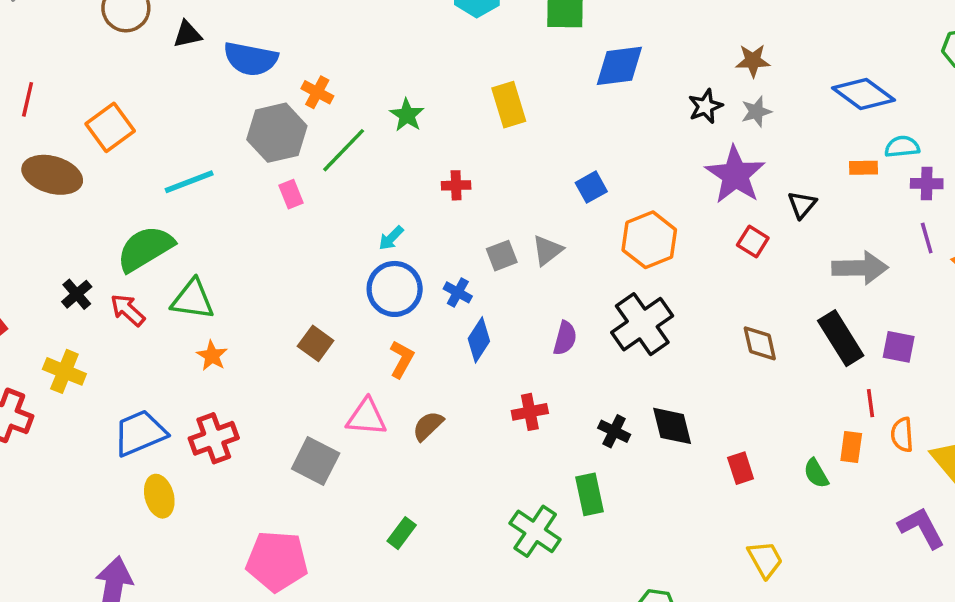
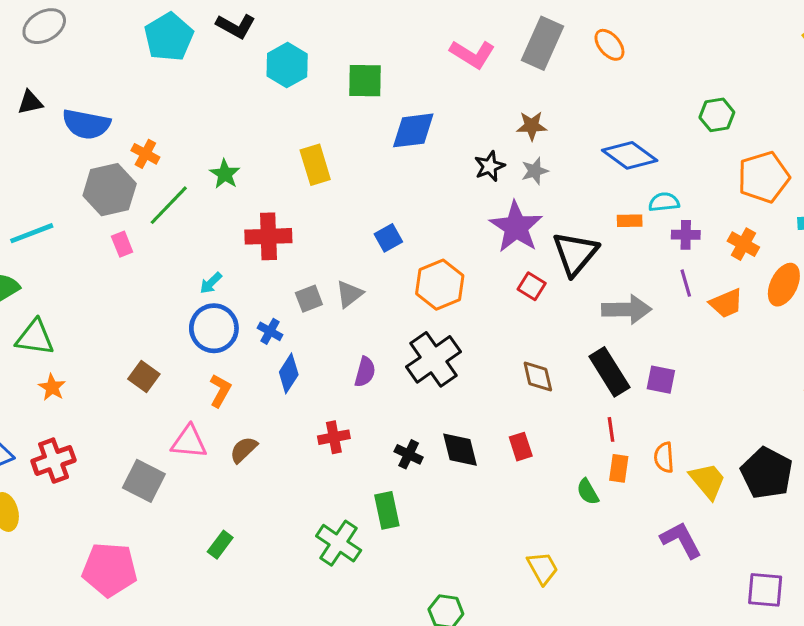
red cross: (456, 185) -> (268, 236), size x1.8
black triangle: (802, 205) -> (575, 253), size x1.8
red line: (870, 403) -> (611, 429), moved
red rectangle: (741, 468) -> (521, 447), moved

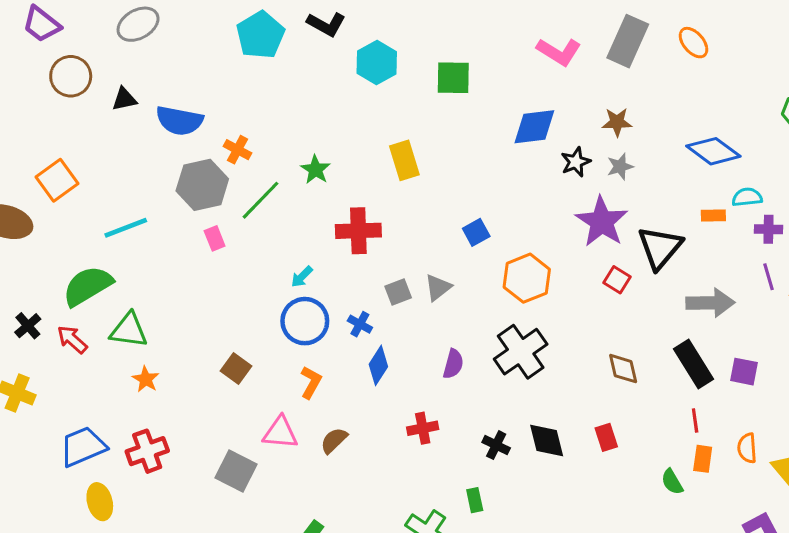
blue diamond: (413, 130) -> (534, 127), moved
green rectangle: (387, 510) -> (475, 500), size x0.7

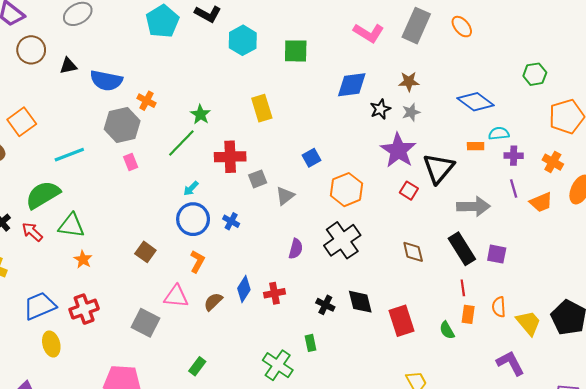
green line: (260, 200) -> (181, 143), moved
gray square: (398, 292) -> (258, 179), moved
blue diamond: (378, 365) -> (244, 289), moved
red rectangle: (606, 437) -> (401, 321), moved, size x1.6

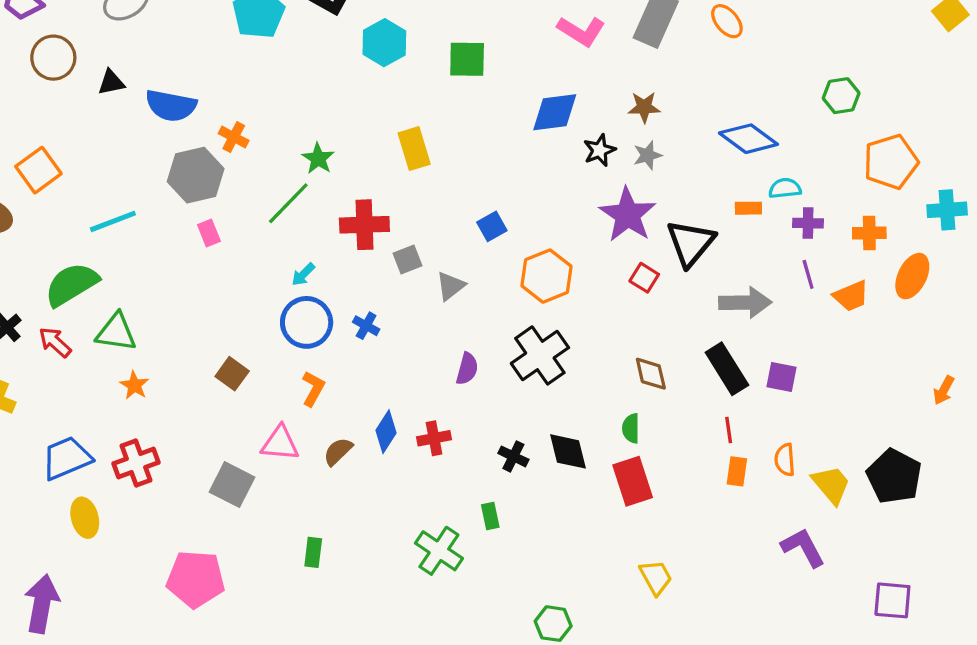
orange cross: (553, 162) -> (869, 233), turned -30
green semicircle: (447, 330) -> (631, 428), moved, turned 30
green rectangle: (197, 366) -> (313, 552), turned -30

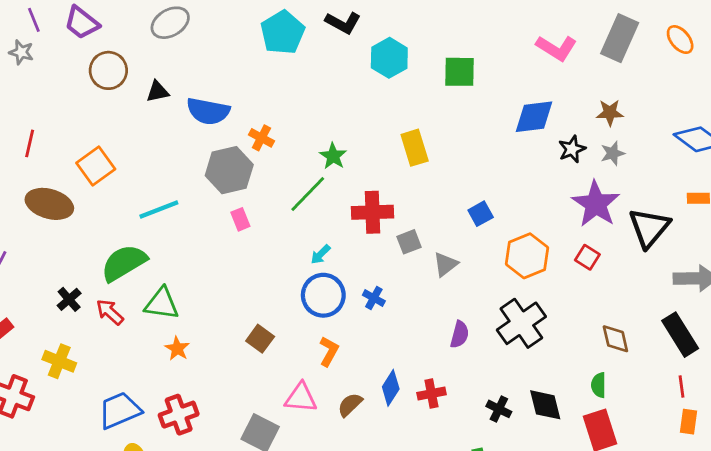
red square: (644, 278) -> (587, 257), moved

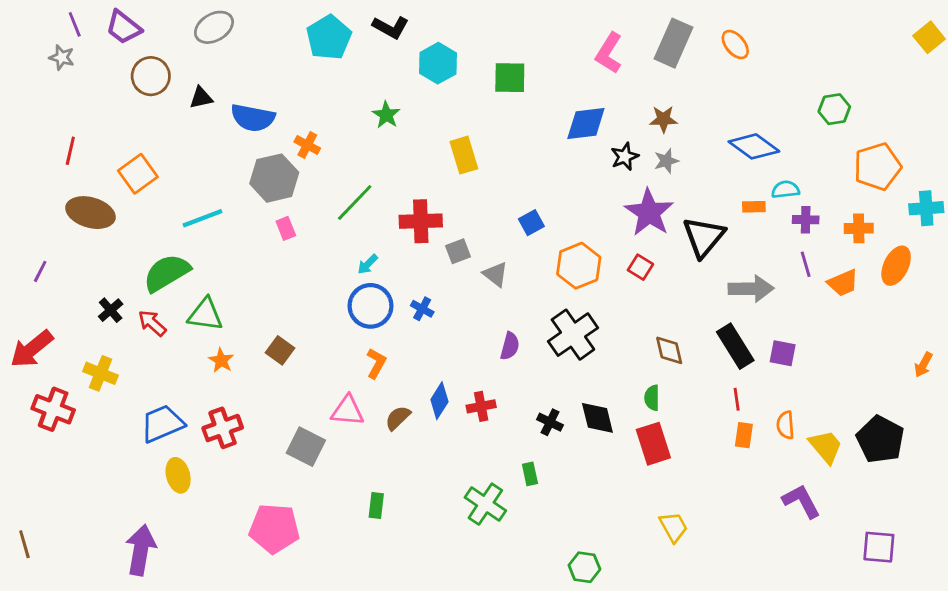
pink L-shape: (556, 48) -> (609, 53), turned 90
green star: (333, 156) -> (386, 115), moved
gray triangle: (445, 264) -> (495, 274), turned -44
brown square: (260, 339) -> (280, 350), moved

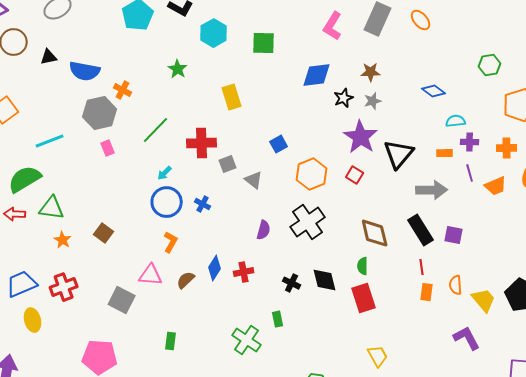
blue diamond: (754, 146) -> (434, 91), size x0.7
orange rectangle: (754, 207) -> (445, 153), moved
red arrow: (152, 323) -> (15, 214), turned -40
brown diamond: (669, 350) -> (375, 233), size x1.4

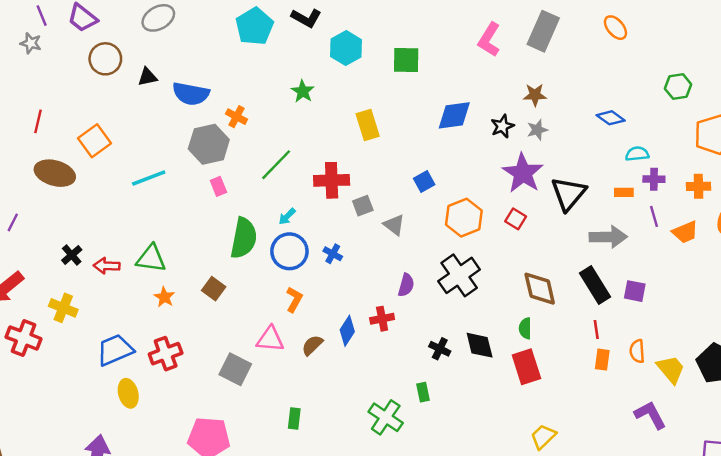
orange ellipse: (421, 20) -> (615, 28), moved
blue diamond: (317, 75) -> (454, 115), moved
green semicircle: (25, 179) -> (244, 238), moved, turned 132
red cross: (244, 272) -> (382, 319), moved
yellow trapezoid: (378, 356) -> (543, 437), turned -105

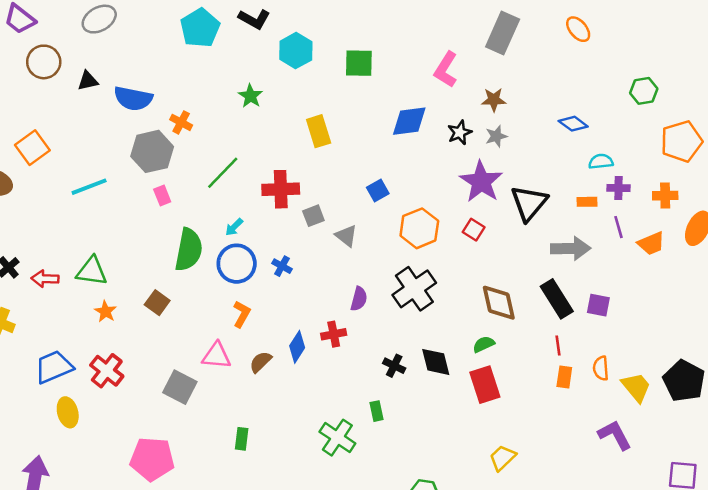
pink L-shape: (489, 40) -> (446, 69), moved
green semicircle: (525, 328) -> (484, 344), turned 65
red cross: (166, 354) -> (107, 371), turned -32

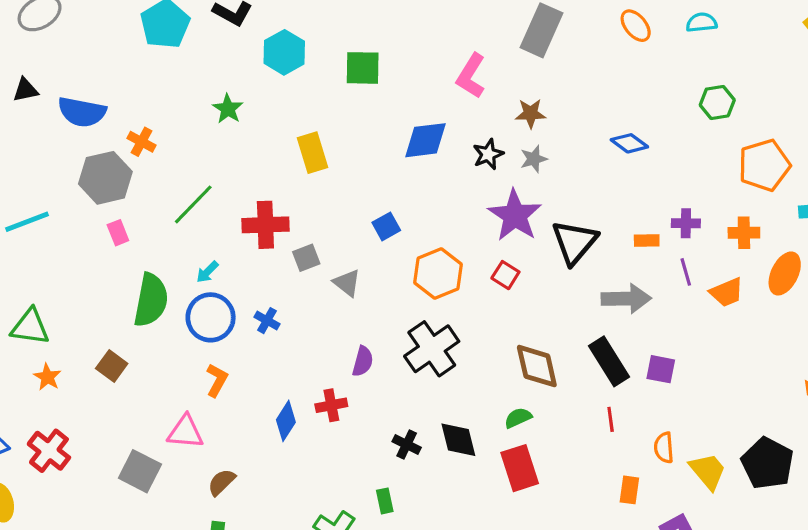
cyan semicircle: (601, 161) -> (702, 22), moved
brown semicircle: (261, 362) -> (222, 482), moved
orange rectangle: (564, 377) -> (629, 490), moved

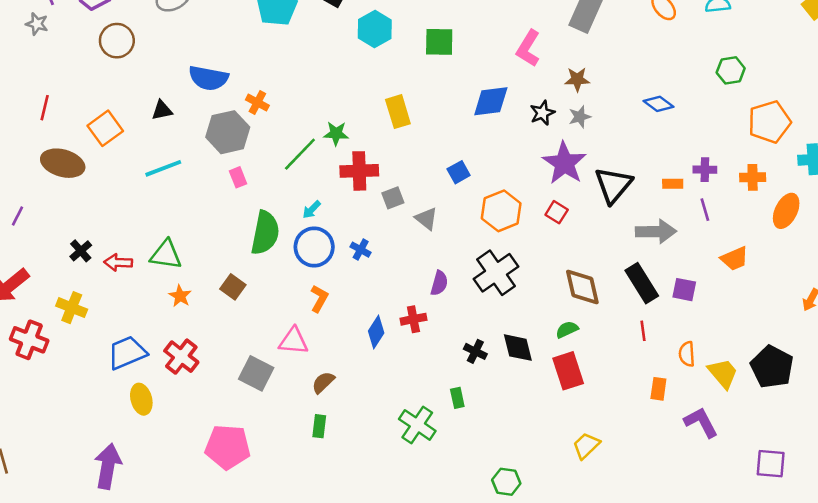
black triangle: (25, 90) -> (162, 110), moved
green star: (228, 109) -> (336, 133), moved, turned -30
orange trapezoid: (727, 292) -> (735, 259), moved

